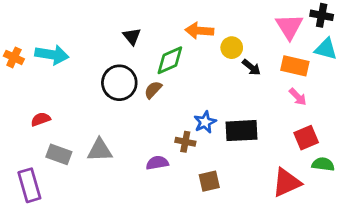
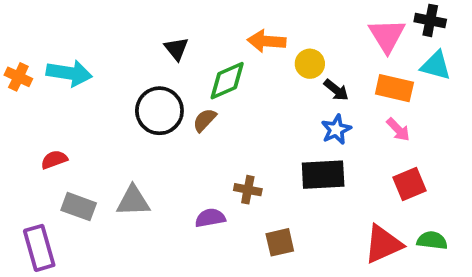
blue star: (205, 122) -> (336, 130), moved
green semicircle: (323, 164) -> (432, 240), moved

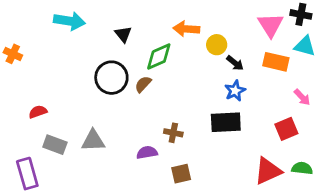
cyan arrow: (69, 73) -> (69, 21), moved
pink arrow: (398, 130) -> (302, 97), moved
brown square: (280, 242) -> (181, 174), moved

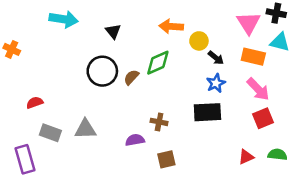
green diamond: (159, 57) -> (158, 63), moved
pink arrow: (302, 97) -> (258, 89), moved, size x1.5
red triangle: (268, 171) -> (246, 157), size x0.6

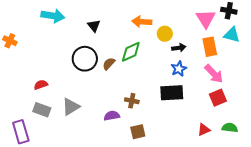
orange rectangle: (253, 57) -> (210, 47), turned 66
black arrow: (216, 58) -> (179, 48), turned -48
red semicircle: (35, 103) -> (41, 85), moved
gray triangle: (85, 129) -> (71, 107), turned -30

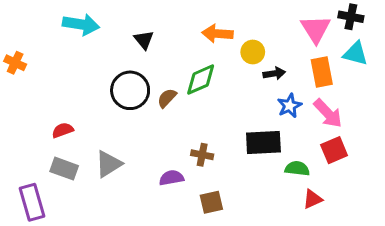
blue star: (179, 69) -> (290, 106), moved
green semicircle: (230, 128) -> (297, 169), moved

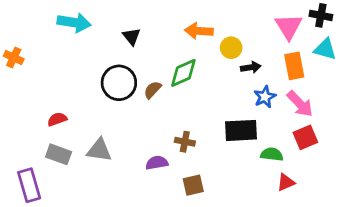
gray triangle: (109, 164) -> (99, 150), turned 40

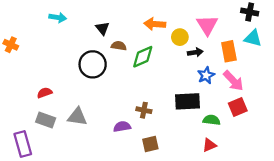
cyan arrow: (74, 22) -> (58, 17), size x0.7
pink triangle: (289, 27) -> (207, 25), moved
brown semicircle: (153, 90) -> (119, 46), moved, turned 56
red triangle: (286, 182) -> (209, 145), moved

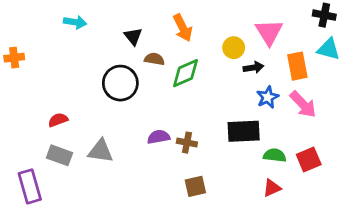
orange arrow: (155, 24) -> (183, 28), moved, turned -120
orange cross: (11, 45) -> (14, 58), turned -32
red square: (238, 107) -> (309, 160), moved
purple semicircle: (122, 127) -> (159, 137), moved

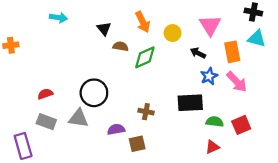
yellow circle: (234, 48) -> (173, 33), moved
black arrow: (253, 67) -> (198, 53), turned -144
black circle: (120, 83) -> (94, 93), moved
purple semicircle: (159, 137) -> (116, 129), moved
brown square: (195, 186) -> (137, 144), moved

